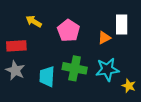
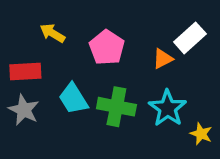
white rectangle: (122, 24) -> (190, 38), turned 48
cyan star: (107, 69) -> (168, 108), turned -30
cyan trapezoid: (47, 77) -> (73, 99), moved, turned -35

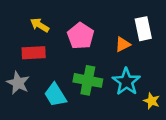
white rectangle: (190, 38) -> (143, 29), turned -60
red rectangle: (25, 71) -> (34, 53), moved
cyan trapezoid: (73, 99) -> (55, 95), moved

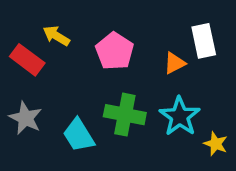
red rectangle: (34, 53) -> (27, 60), moved, turned 40

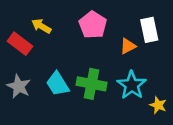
pink pentagon: (115, 51) -> (93, 25), moved
cyan trapezoid: (79, 135) -> (58, 84), moved

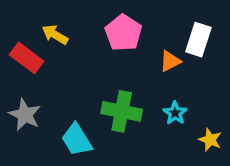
white rectangle: (149, 30) -> (198, 40), turned 30
cyan trapezoid: (58, 84) -> (77, 140), moved
cyan star: (132, 85) -> (175, 113), size x0.6

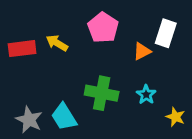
yellow arrow: (55, 35) -> (57, 43), moved
red rectangle: (27, 58) -> (22, 49), turned -44
gray star: (25, 115) -> (29, 120), moved

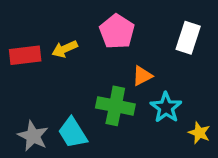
yellow arrow: (57, 43) -> (65, 49), turned -55
orange triangle: (142, 51) -> (142, 76), moved
cyan star: (146, 95) -> (166, 107), size x1.4

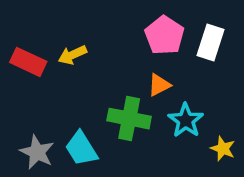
pink pentagon: (117, 32) -> (164, 35), moved
red rectangle: (25, 55) -> (28, 62), turned 32

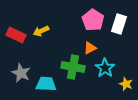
cyan trapezoid: (81, 149) -> (46, 84), turned 125
gray star: (37, 152) -> (21, 73), moved

